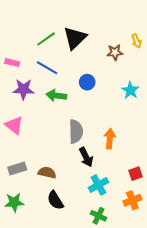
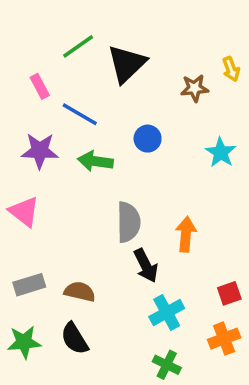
green line: (46, 39) -> (78, 46), moved
pink rectangle: (12, 63) -> (40, 86), moved, turned 48
black semicircle: (55, 200) -> (75, 339), moved

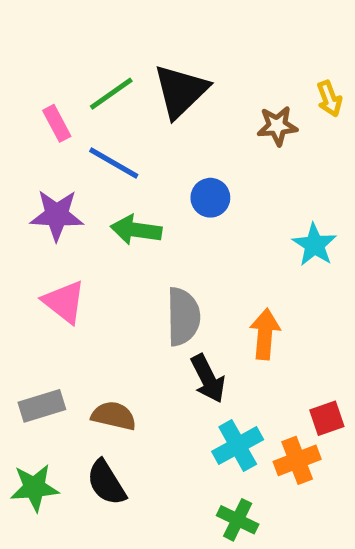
green line: (78, 46) -> (111, 94), moved
cyan star: (221, 152) -> (314, 245), moved
pink triangle: (24, 212) -> (64, 302), moved
orange cross: (224, 339) -> (297, 460), moved

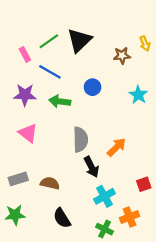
cyan star: (314, 245) -> (138, 95), moved
orange arrow: (265, 334) -> (116, 147), turned 40
orange cross: (297, 460) -> (130, 217), moved
black semicircle: (106, 483) -> (62, 218), moved

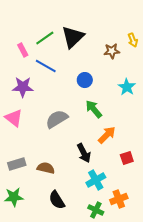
green arrow: (60, 101) -> (94, 109), moved, turned 42
pink triangle: (28, 133) -> (14, 118), moved
gray semicircle: (80, 140) -> (57, 119), moved, turned -120
red square: (144, 184) -> (127, 158), moved

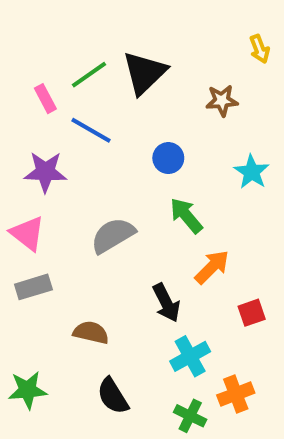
yellow arrow: (133, 40) -> (260, 49), moved
gray rectangle: (17, 164) -> (33, 287), moved

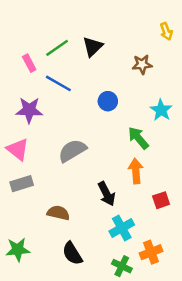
black triangle: (145, 73) -> (93, 47), size x0.7
green arrow: (186, 216) -> (138, 138), moved
orange arrow: (212, 267) -> (136, 171), turned -50

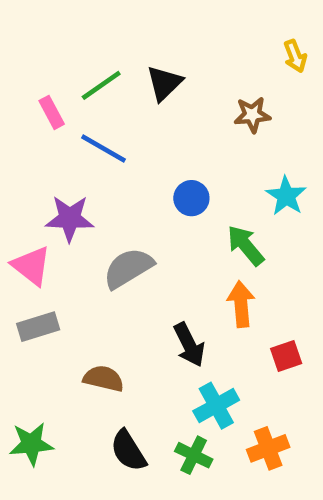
blue circle: (108, 101) -> (191, 198), moved
purple star: (29, 110) -> (70, 218), moved
green cross: (122, 266) -> (194, 455), moved

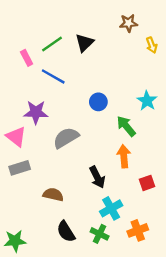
yellow arrow: (295, 56) -> (152, 45), moved
brown star: (252, 115) -> (128, 23), moved
green star: (31, 444) -> (15, 241), moved

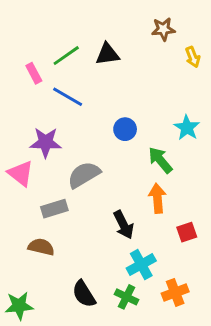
black triangle: (84, 43) -> (107, 54), turned 36
gray rectangle: (20, 168) -> (54, 209), moved
brown semicircle: (53, 195) -> (41, 247), moved

